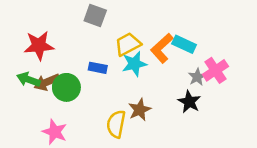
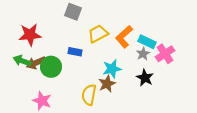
cyan rectangle: (184, 44) -> (147, 42), moved
cyan star: (134, 64) -> (112, 69), moved
gray star: (197, 77) -> (143, 54), moved

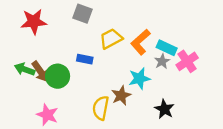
red star: (30, 35) -> (34, 22), moved
brown arrow: (36, 63) -> (40, 72), turned -102
cyan star: (112, 69) -> (139, 78), moved
black star: (145, 78) -> (164, 109), moved

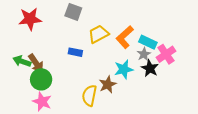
green circle: (58, 76) -> (41, 79), moved
black star: (164, 109) -> (150, 68), moved

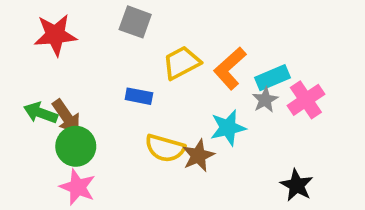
cyan rectangle: (148, 42) -> (273, 78), turned -48
black star: (150, 68) -> (297, 185), moved
yellow semicircle: (89, 96) -> (165, 148), moved, turned -85

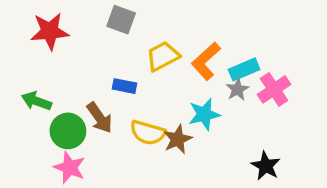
brown arrow: (66, 117) -> (100, 118), moved

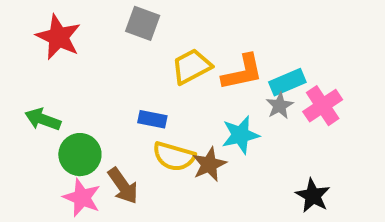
red star: (50, 31) -> (58, 37), turned 30
orange L-shape: (206, 61) -> (242, 72), turned -150
blue rectangle: (124, 86) -> (152, 119), moved
brown arrow: (100, 118) -> (123, 186), moved

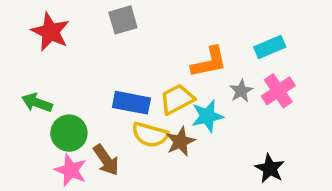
gray square: (143, 23) -> (123, 20), turned -36
yellow trapezoid: (192, 66) -> (177, 99), moved
cyan rectangle: (287, 82) -> (270, 47), moved
blue rectangle: (152, 119) -> (131, 103), size x1.5

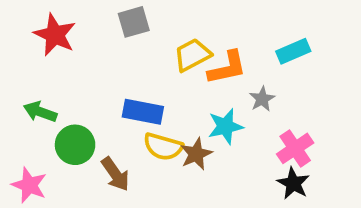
pink cross: (278, 91) -> (295, 148), moved
yellow trapezoid: (177, 99) -> (192, 55), moved
pink star: (71, 170) -> (29, 185), moved

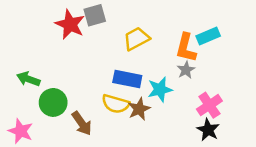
red star: (55, 35) -> (70, 24), moved
orange L-shape: (227, 68) -> (186, 48), moved, turned 116
blue rectangle: (143, 112) -> (127, 79), moved

